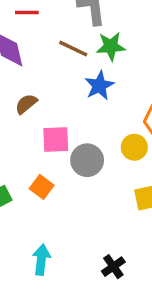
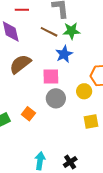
brown semicircle: (26, 104) -> (20, 64), size x1.6
pink square: (56, 140) -> (51, 76), moved
cyan arrow: (41, 260) -> (40, 161), moved

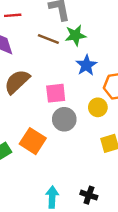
blue star: (64, 54) -> (86, 65), moved
orange square: (28, 114) -> (33, 141), size x1.5
black cross: (70, 162) -> (89, 195), turned -32

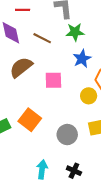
brown line: (48, 39) -> (42, 38), moved
gray circle: (64, 119) -> (67, 135), moved

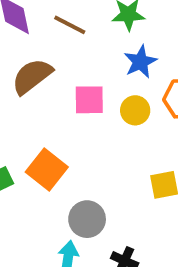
yellow circle: (89, 96) -> (135, 110), moved
gray circle: (67, 135) -> (87, 219), moved

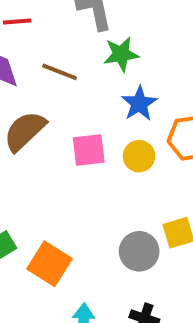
orange square: (47, 170) -> (49, 264), moved
gray circle: (87, 219) -> (139, 251), moved

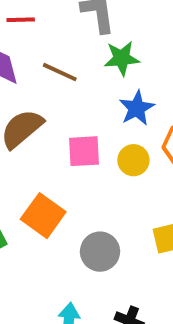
gray circle: (139, 251) -> (100, 252), moved
orange square: (49, 264) -> (43, 216), moved

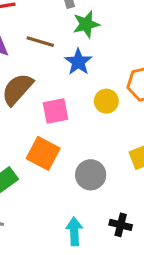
blue star: (137, 108) -> (78, 62), moved
pink square: (84, 151) -> (55, 111), moved

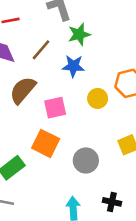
brown line: (40, 42) -> (41, 50), turned -65
blue star: (78, 62) -> (73, 66), turned -30

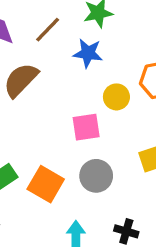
pink square: (55, 108) -> (86, 127), moved
orange square: (46, 143) -> (46, 184), moved

